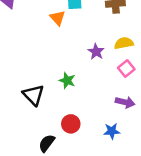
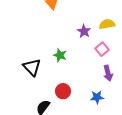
pink square: (126, 68) -> (102, 49), moved
purple arrow: (125, 102) -> (108, 73), turned 63

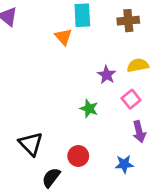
green star: (60, 55) -> (89, 109), moved
black triangle: (32, 67) -> (31, 144), moved

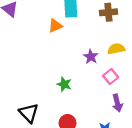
orange triangle: (63, 37) -> (55, 26), turned 48
green star: (89, 109) -> (64, 84), moved

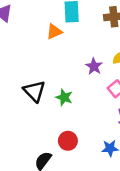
black triangle: (29, 113) -> (34, 91), moved

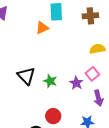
purple star: (94, 66) -> (76, 83), moved

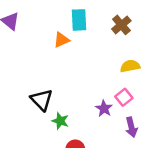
brown cross: (90, 16) -> (121, 25), turned -35
green star: (50, 81) -> (60, 121), moved

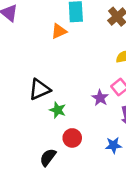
black triangle: (42, 100) -> (39, 89), turned 50

